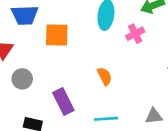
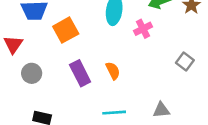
orange square: (57, 35) -> (66, 30), turned -30
purple rectangle: (63, 101) -> (80, 73), moved

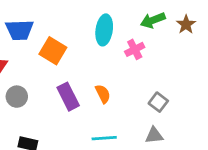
orange square: (66, 30) -> (53, 51), turned -30
gray square: (185, 62) -> (158, 102), moved

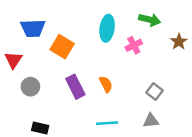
green arrow: (153, 20) -> (150, 20), turned -145
brown star: (186, 24) -> (179, 42), moved

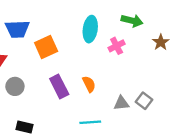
orange square: (62, 47) -> (46, 47), turned 35
gray square: (155, 92) -> (144, 101), moved
gray triangle: (151, 121) -> (121, 103), moved

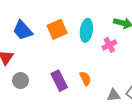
blue trapezoid: (17, 29) -> (23, 30), turned 50
orange square: (46, 47) -> (57, 29), moved

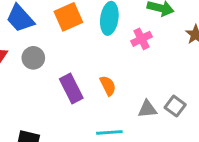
gray circle: (21, 81) -> (33, 58), moved

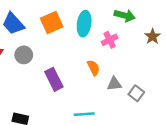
orange semicircle: (108, 86) -> (93, 68), moved
gray triangle: (147, 109) -> (114, 84), moved

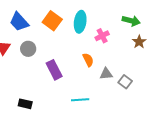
green arrow: (125, 15) -> (131, 21), moved
orange square: (52, 22) -> (52, 21), turned -30
brown star: (153, 36) -> (139, 42), moved

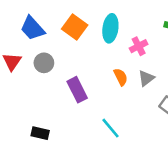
gray triangle: (106, 74) -> (146, 78), moved, turned -32
cyan line: (80, 100) -> (110, 128), turned 54

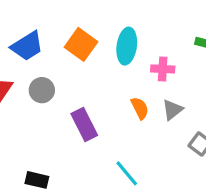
blue trapezoid: (32, 28) -> (27, 46), turned -80
pink cross: (139, 46) -> (163, 69), turned 30

